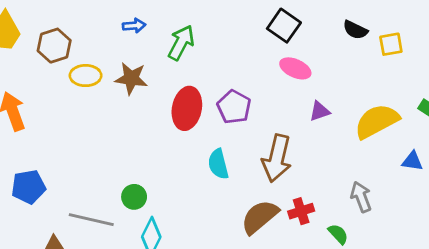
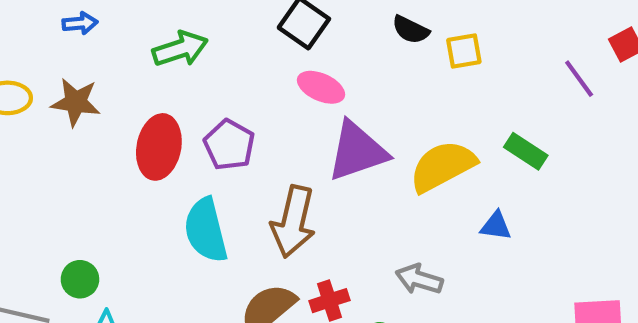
green arrow: (181, 43) -> (180, 49), moved, turned 44
purple triangle: (320, 111) -> (357, 151), size x2.0
cyan semicircle: (218, 164) -> (206, 230), size x1.4
gray arrow: (361, 197) -> (419, 279), turned -52

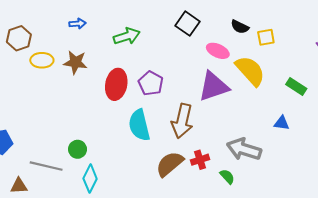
pink ellipse: (321, 87) -> (218, 51), moved
yellow semicircle: (443, 166) -> (250, 71), moved, turned 76
gray arrow: (419, 279) -> (244, 149), size x1.5

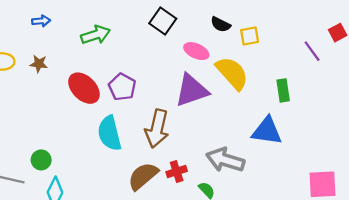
brown star: (75, 62) -> (39, 64), size x0.7
red ellipse: (116, 84) -> (84, 88), turned -56
green rectangle: (296, 86) -> (283, 90), turned 48
blue triangle: (282, 123) -> (267, 131), size x1.8

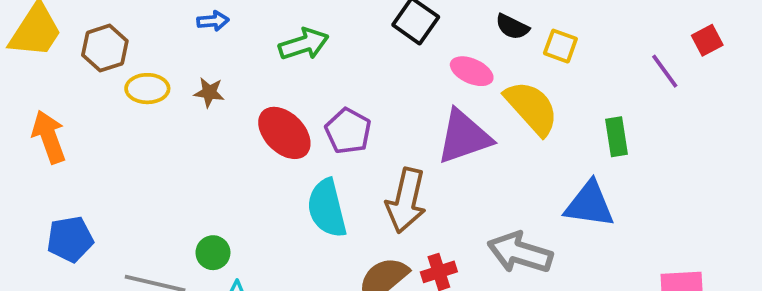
yellow square: (250, 36) -> (560, 46), turned 30

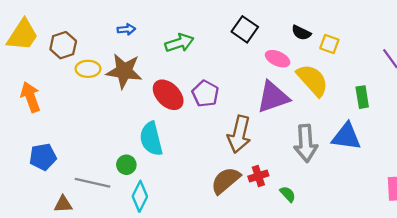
brown star: (209, 92) -> (124, 71), size x2.0
cyan semicircle: (327, 208) -> (151, 139), moved
gray arrow: (520, 253) -> (306, 143), moved, turned -111

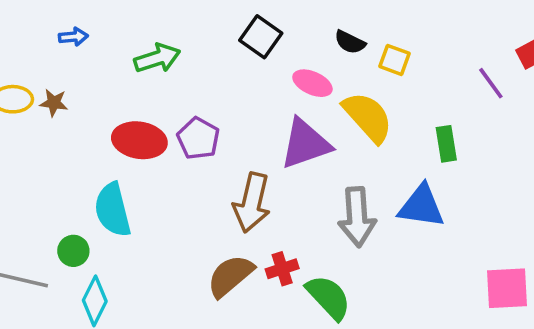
brown star: (124, 71) -> (54, 103), moved, size x0.5
red ellipse: (168, 95) -> (139, 140), turned -36
green semicircle: (288, 194) -> (329, 297), size x1.8

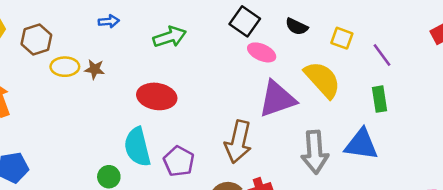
black semicircle: (350, 42) -> (297, 27), moved
pink ellipse: (312, 83) -> (262, 52), moved
purple line: (491, 83) -> (382, 55), moved
purple pentagon: (198, 138) -> (179, 161), moved

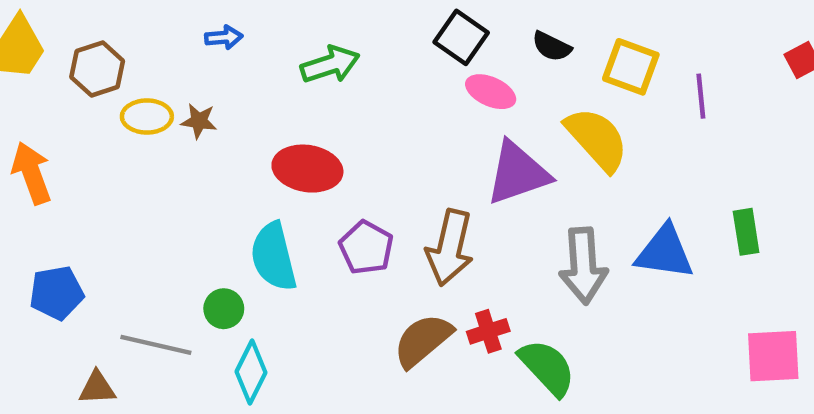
yellow square: (342, 38) -> (631, 67), size x1.4
purple line: (382, 55) -> (701, 96), turned 30
green rectangle: (379, 99) -> (746, 232), moved
purple pentagon: (179, 161) -> (366, 248), moved

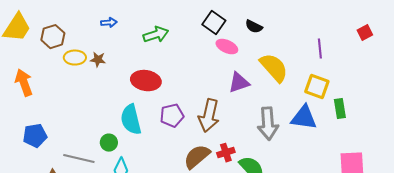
yellow square: (631, 67) -> (317, 87), moved
purple triangle: (518, 173) -> (239, 83), size x0.7
purple pentagon: (366, 248) -> (172, 116), turned 30

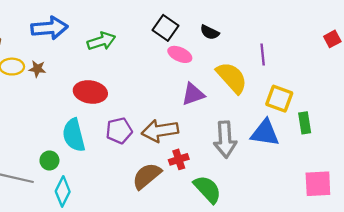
blue arrow: (109, 23) -> (49, 28), size x2.0
purple line: (320, 49) -> (263, 54), moved
brown arrow: (209, 116) -> (160, 131), turned 68
red cross: (226, 153) -> (179, 159), moved

